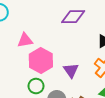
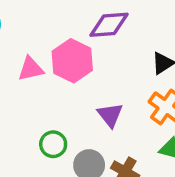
pink hexagon: (41, 60) -> (72, 61), moved

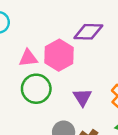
green circle: (53, 144) -> (36, 89), moved, size x1.5

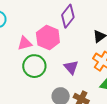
purple diamond: (88, 32) -> (68, 16), turned -45

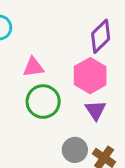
pink hexagon: (48, 38) -> (90, 76), moved

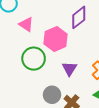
pink triangle: (33, 67) -> (26, 24), moved, turned 35
pink hexagon: (90, 76) -> (56, 39), moved

